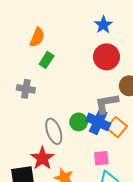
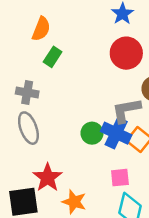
gray ellipse: (54, 131) -> (28, 128), moved

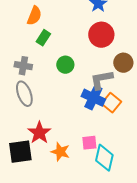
green circle: (92, 133) -> (65, 65), moved
pink square: (120, 178) -> (89, 143), moved

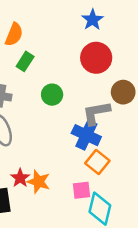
orange square: (111, 103) -> (97, 162), moved
red star: (39, 133) -> (20, 178), size x0.7
orange star: (60, 152) -> (39, 182), moved

